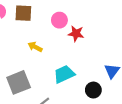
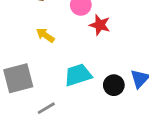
black circle: (93, 90) -> (114, 85), moved

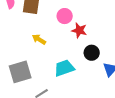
black circle: (114, 85) -> (92, 53), moved

